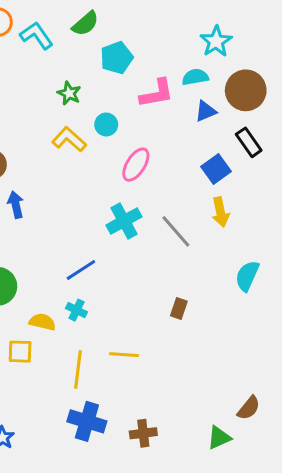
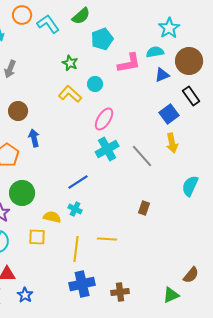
pink ellipse: (136, 165) -> (104, 119), moved
blue cross: (87, 421) -> (82, 284), turned -30

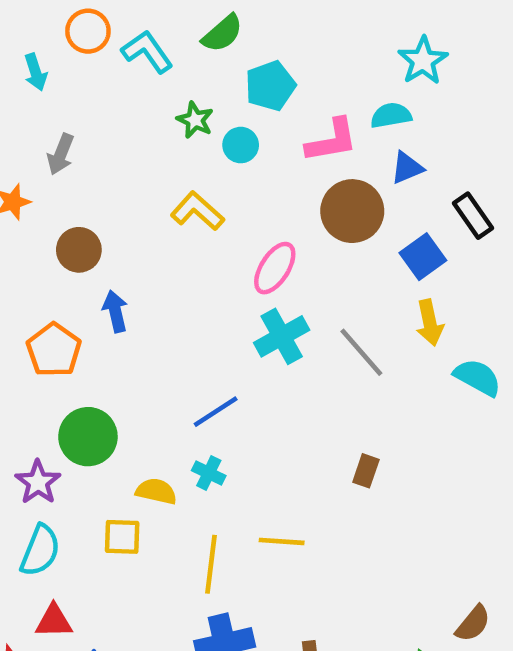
brown circle: (189, 61) -> (352, 211), moved
green star: (70, 63) -> (195, 120), moved
cyan circle: (95, 84) -> (241, 145), moved
cyan semicircle: (190, 186) -> (478, 377), moved, turned 95

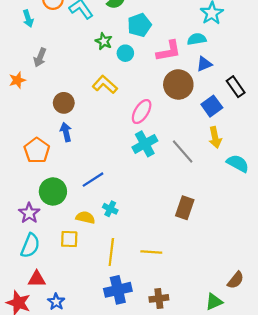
brown circle: (79, 250) -> (64, 103), moved
blue line: (216, 412) -> (93, 180), moved
brown rectangle: (366, 471) -> (185, 208), size x1.5
yellow line: (282, 541) -> (151, 252), moved

